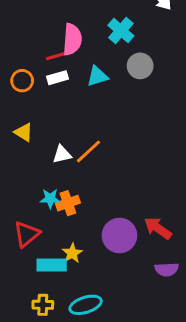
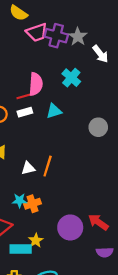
gray circle: (140, 66) -> (98, 127), moved
orange line: (88, 151) -> (48, 166), turned -30

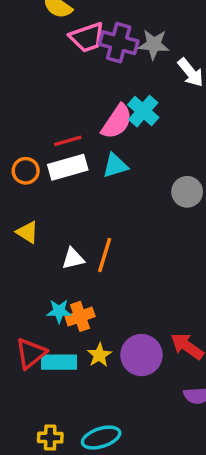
gray star: (78, 37) -> (154, 44), turned -30
pink semicircle: (36, 84) -> (117, 122), moved, turned 30
white rectangle: (25, 112) -> (68, 167), size x1.5
yellow star: (36, 240) -> (99, 355), moved
cyan rectangle: (21, 249) -> (59, 362), moved

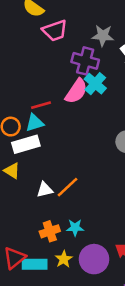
purple cross: (119, 43) -> (85, 61), moved
cyan triangle: (115, 165) -> (35, 123), moved
white rectangle: (68, 167) -> (26, 144), moved
orange line: (105, 255) -> (67, 187), turned 30
cyan star: (59, 311) -> (75, 228), moved

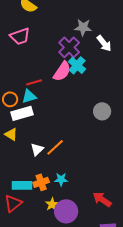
pink trapezoid: (55, 31) -> (20, 36), moved
purple cross: (85, 61) -> (69, 47), turned 30
white triangle: (45, 190) -> (37, 149), turned -32
purple circle: (94, 259) -> (66, 211), moved
cyan rectangle: (35, 264) -> (22, 185), moved

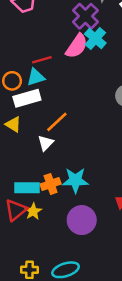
orange line: (55, 147) -> (57, 122), moved
cyan star: (61, 179) -> (75, 180), size x1.5
yellow star: (52, 204) -> (33, 211), moved

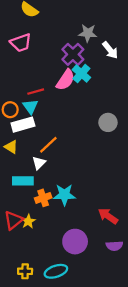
cyan triangle: (36, 77) -> (30, 106), turned -49
cyan rectangle: (27, 188) -> (23, 181), moved
purple circle: (82, 220) -> (75, 242), moved

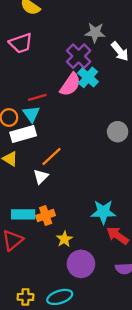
cyan rectangle: (23, 181) -> (23, 214), moved
cyan star: (64, 195) -> (103, 212), moved
yellow star: (28, 221) -> (64, 239), moved

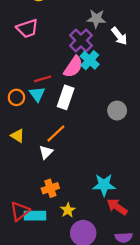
white rectangle: (23, 134) -> (66, 97), moved, turned -55
cyan rectangle: (23, 214) -> (35, 216), moved

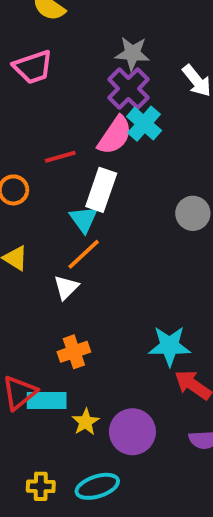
gray star: (96, 19) -> (132, 53), moved
cyan triangle: (37, 94) -> (84, 219), moved
yellow star: (68, 210) -> (86, 422), moved

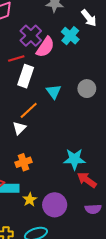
purple cross: (128, 89) -> (31, 36), moved
cyan cross: (144, 124) -> (70, 36), moved
white rectangle: (101, 190) -> (26, 76), moved
cyan triangle: (84, 219) -> (54, 92), moved

